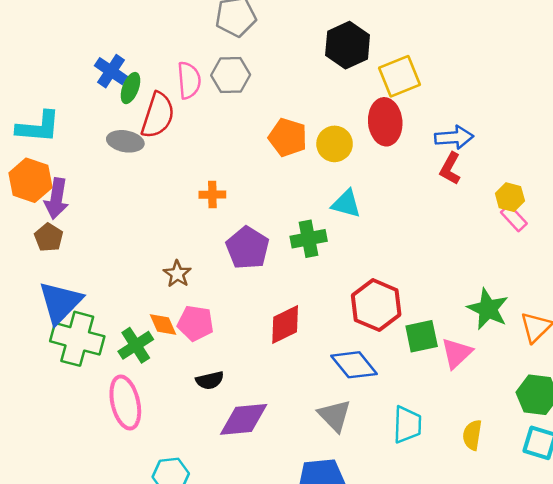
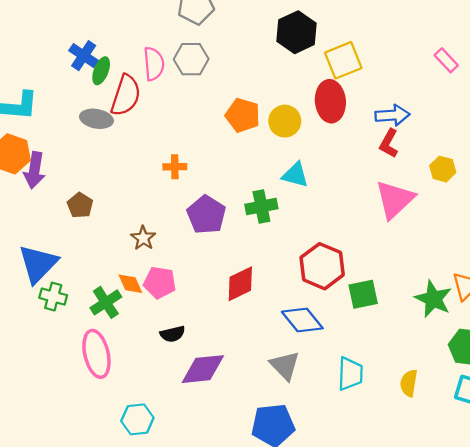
pink rectangle: (514, 218) -> (446, 60), moved
brown pentagon: (49, 237) -> (80, 205), moved
green star: (488, 309) -> (433, 299), moved
green cross: (77, 339) -> (53, 297), size x0.6
pink triangle: (457, 353) -> (395, 199), moved, size x1.4

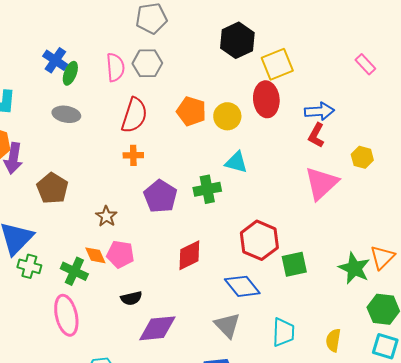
red semicircle: (126, 95) -> (134, 115), moved
brown pentagon: (80, 205) -> (52, 188), size x1.4
green cross: (106, 302) -> (74, 271), turned -32

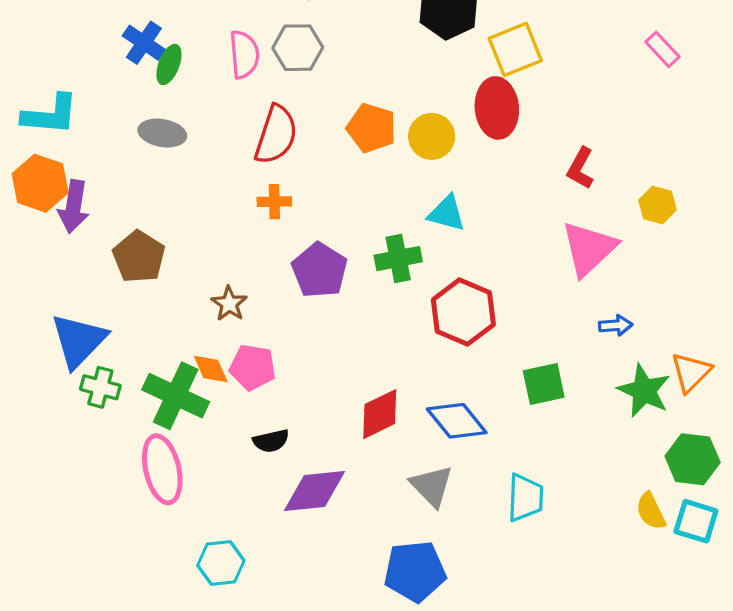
blue arrow: (319, 111) -> (616, 325), moved, size x0.7
red hexagon: (259, 240) -> (463, 312), moved
red diamond: (189, 255) -> (380, 414), moved
green cross: (74, 271) -> (176, 396), size x1.4
yellow semicircle: (333, 340) -> (651, 511), moved, turned -35

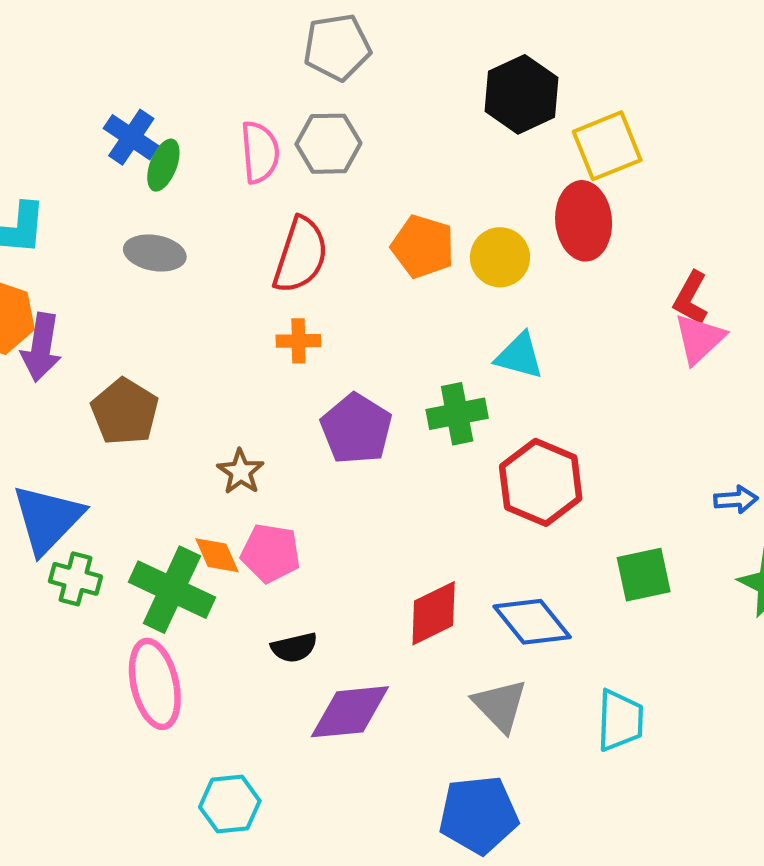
pink triangle: (589, 248) -> (699, 339), moved, size x0.7

